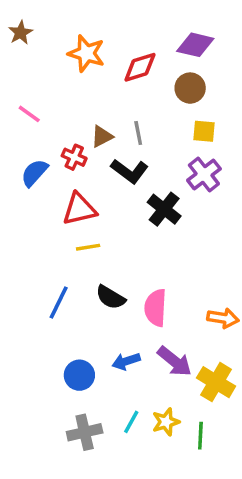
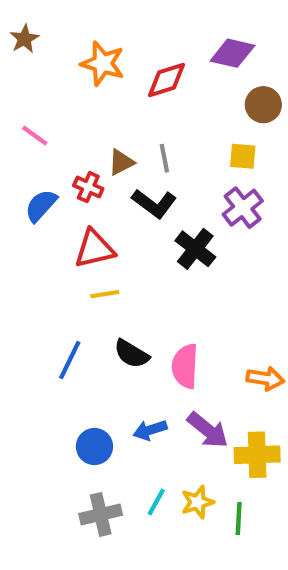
brown circle: (190, 88) -> (263, 105), moved
yellow cross: (216, 382) -> (257, 455), turned -33

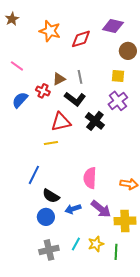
red triangle: (94, 249) -> (61, 122), moved
black semicircle: (132, 354) -> (51, 196), moved

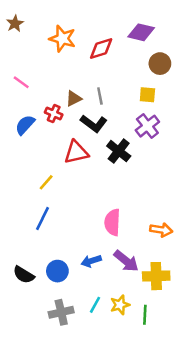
yellow line: (51, 143) -> (46, 182), moved, turned -40
black semicircle: (51, 196) -> (24, 275), moved

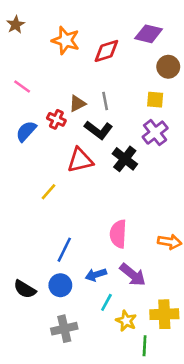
blue line: (42, 219) -> (64, 250), moved
yellow cross: (156, 276) -> (164, 314), moved
cyan line: (95, 305) -> (106, 302), moved
yellow star: (120, 305) -> (126, 321), turned -30
green line: (145, 315) -> (145, 346), moved

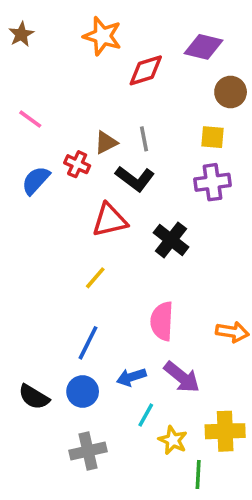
orange star: (66, 40) -> (102, 36), moved
purple cross: (155, 133) -> (212, 182), turned 30
black cross: (125, 159) -> (171, 240), moved
yellow line: (48, 192) -> (95, 278), moved

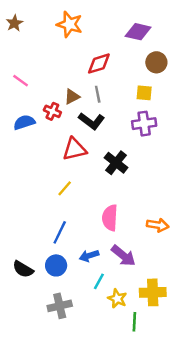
red diamond: (146, 70) -> (99, 64), moved
blue semicircle: (36, 180) -> (24, 122), turned 30

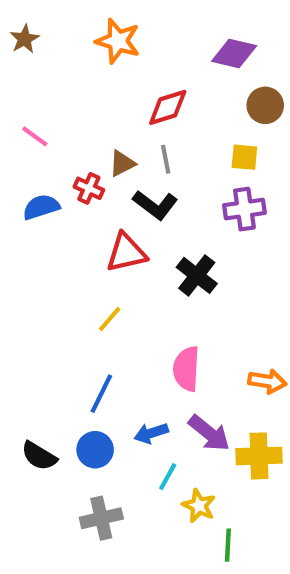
yellow cross: (153, 292) -> (259, 456), moved

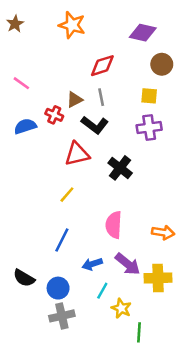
blue circle: (95, 450) -> (58, 288), moved

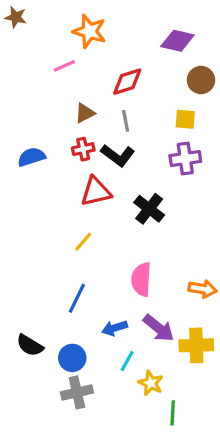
brown star: (15, 24) -> (16, 17), moved, turned -30
pink line: (21, 83) -> (64, 66), moved, turned -60
brown triangle: (75, 100) -> (85, 113), moved
red cross: (54, 115) -> (83, 149), moved, turned -36

